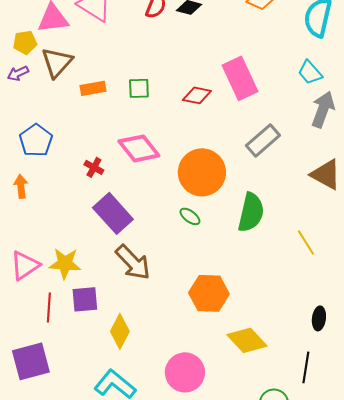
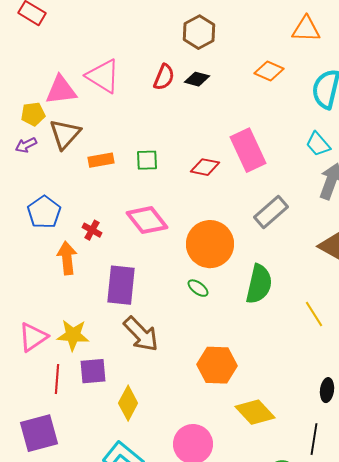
red cross: (94, 167) -> (92, 230), moved
orange arrow: (21, 186) -> (67, 258), moved, size x1.4
purple rectangle: (113, 213) -> (121, 285), turned 48

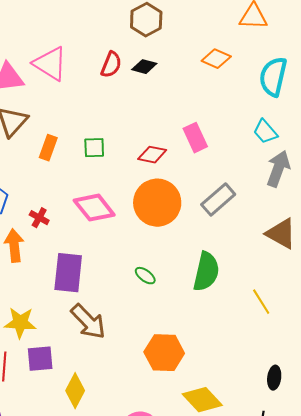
pink rectangle: (248, 150) -> (195, 138), size x0.7
orange rectangle: (101, 160) -> (48, 148), turned -60
orange circle: (210, 244) -> (157, 203), moved

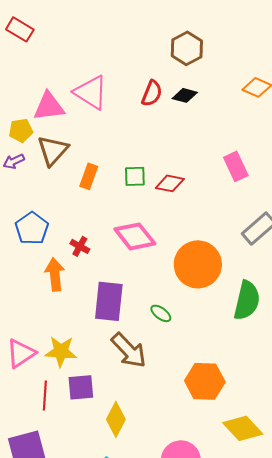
red diamond: (152, 155) -> (170, 183), moved
orange circle: (157, 203) -> (198, 264), moved
green ellipse: (145, 276) -> (161, 313), moved

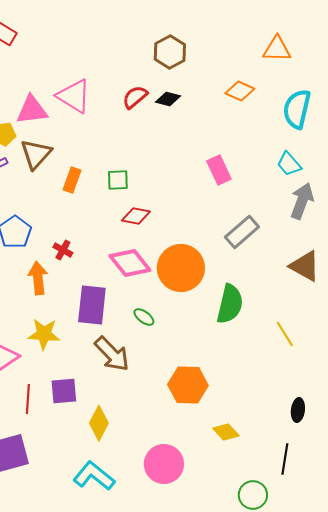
red semicircle: (152, 93) -> (135, 97), turned -152
red diamond: (170, 183) -> (136, 216), moved
pink diamond: (135, 236) -> (130, 263), moved
yellow star: (61, 351) -> (44, 334), moved
yellow diamond: (243, 428) -> (226, 432), size x0.7

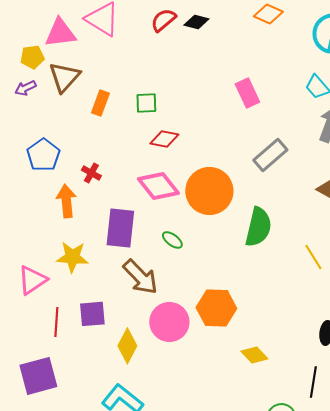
pink circle: (164, 464) -> (169, 322), moved

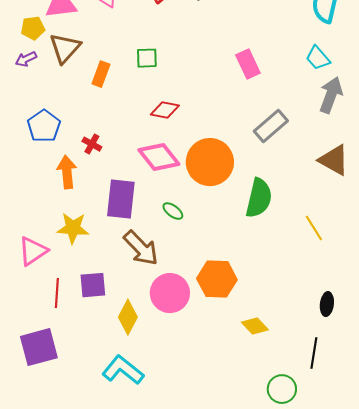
green square: (146, 103) -> (147, 58), moved

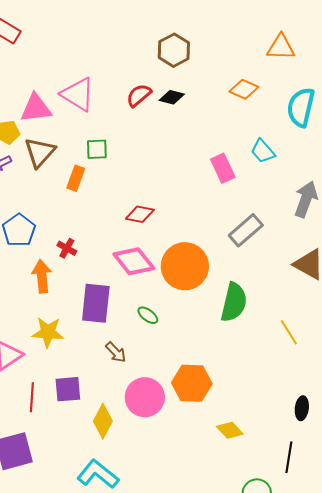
green square: (147, 58) -> (97, 149), moved
cyan trapezoid: (318, 58) -> (263, 151), moved
brown arrow: (141, 248) -> (116, 352), size x0.6

